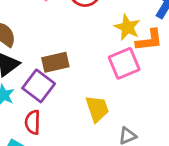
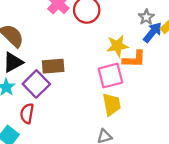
yellow star: (127, 27) -> (117, 46), turned 30
yellow trapezoid: (97, 109) -> (112, 104), moved

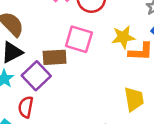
pink square: (110, 76) -> (79, 39), moved, turned 30
yellow trapezoid: (112, 104) -> (134, 99), moved

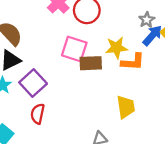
brown rectangle: (55, 57) -> (91, 63), moved
red semicircle: (26, 107) -> (38, 114), moved

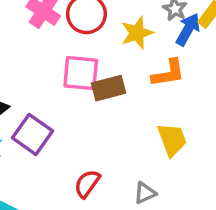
yellow star: (116, 48) -> (137, 33), moved
red semicircle: (38, 114) -> (87, 184), moved, turned 36

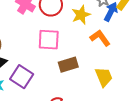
orange L-shape: (168, 73) -> (100, 38), turned -115
brown rectangle: (108, 88) -> (68, 65), moved

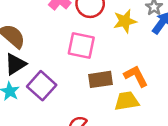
orange L-shape: (100, 38) -> (136, 76), moved
yellow trapezoid: (104, 77) -> (127, 101), moved, turned -85

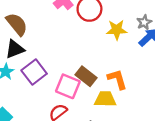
pink square: (81, 45) -> (68, 86), moved
brown rectangle: (100, 79) -> (86, 76), turned 36

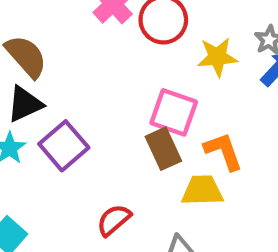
brown rectangle: (86, 76) -> (163, 149), turned 30
pink square: (68, 86) -> (174, 112), moved

